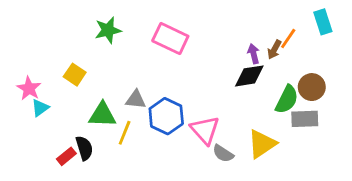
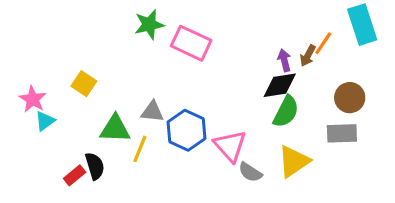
cyan rectangle: (323, 22) -> (362, 25), size x1.4
green star: (108, 30) -> (149, 25), moved
green semicircle: (287, 100) -> (286, 112), moved

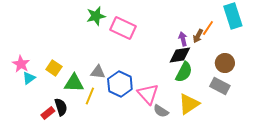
yellow square: (84, 84) -> (54, 68), moved
gray rectangle: (342, 133) -> (220, 86), turned 30

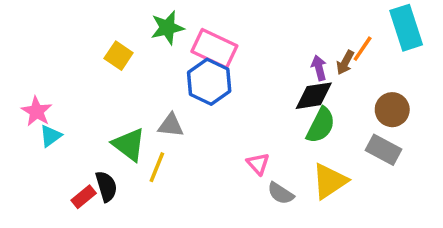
yellow square: (54, 68) -> (119, 56), moved
green triangle: (74, 83) -> (129, 145), turned 35
blue hexagon: (120, 84) -> (209, 82), moved
pink triangle: (148, 94) -> (258, 164), size x0.6

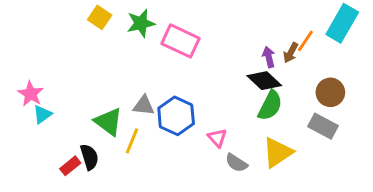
cyan rectangle: (406, 28) -> (342, 23), turned 48
yellow square: (119, 56) -> (100, 17), moved
blue hexagon: (209, 82) -> (176, 116), moved
black diamond: (314, 96) -> (264, 81), turned 52

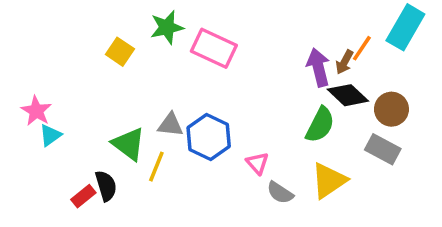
yellow square: (100, 17) -> (120, 52), moved
purple arrow: (269, 57) -> (318, 67), size x1.5
black diamond: (264, 81) -> (348, 95), moved

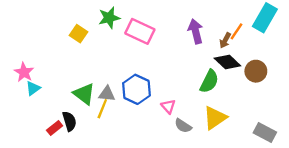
purple arrow: (318, 67) -> (196, 31), moved
gray triangle: (170, 125) -> (107, 94), moved
gray rectangle: (383, 149) -> (265, 133), moved

